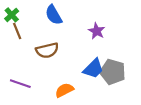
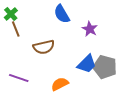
blue semicircle: (54, 15) -> (62, 14), moved

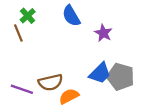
green cross: (11, 14) -> (28, 16), moved
brown semicircle: (44, 47) -> (51, 82), moved

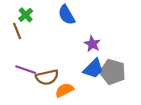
purple star: (103, 33) -> (92, 44), moved
purple line: (22, 89) -> (26, 70), moved

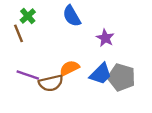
purple star: (92, 44) -> (105, 38), moved
orange semicircle: (64, 90) -> (69, 68), moved

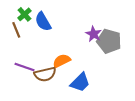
blue semicircle: (72, 16) -> (43, 22), moved
blue trapezoid: (101, 74) -> (80, 82), moved
gray pentagon: (121, 77) -> (109, 41), moved

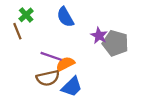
blue semicircle: (43, 22) -> (65, 17), moved
purple line: (24, 67) -> (51, 56), moved
blue trapezoid: (80, 82) -> (72, 87), moved

